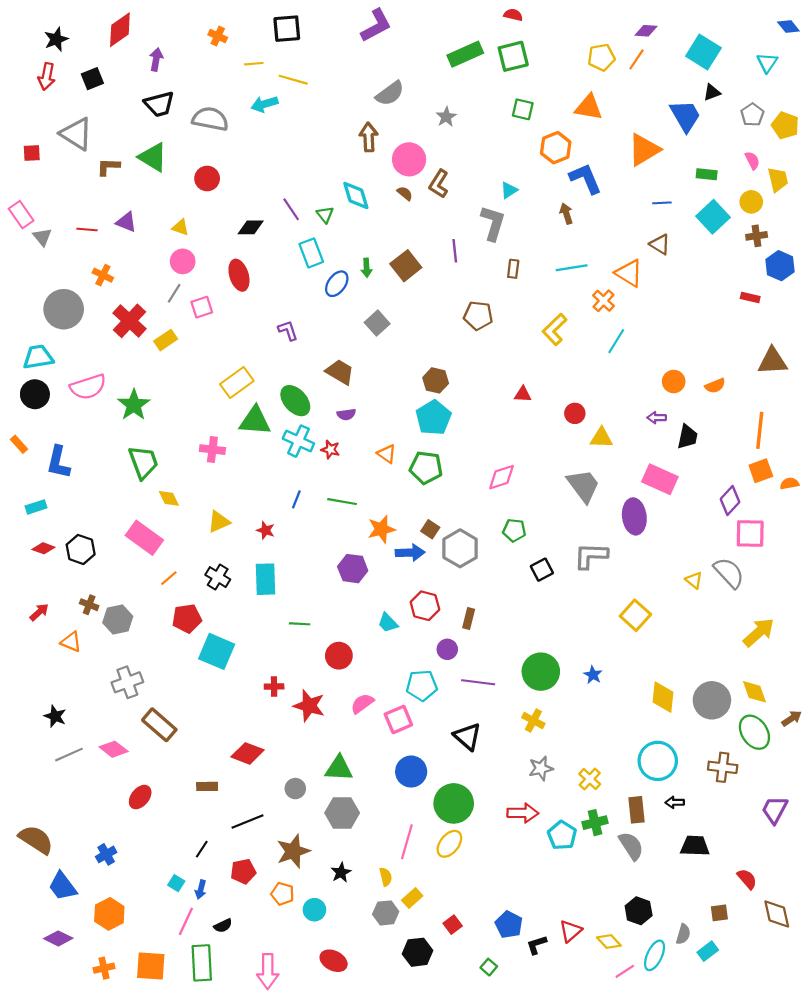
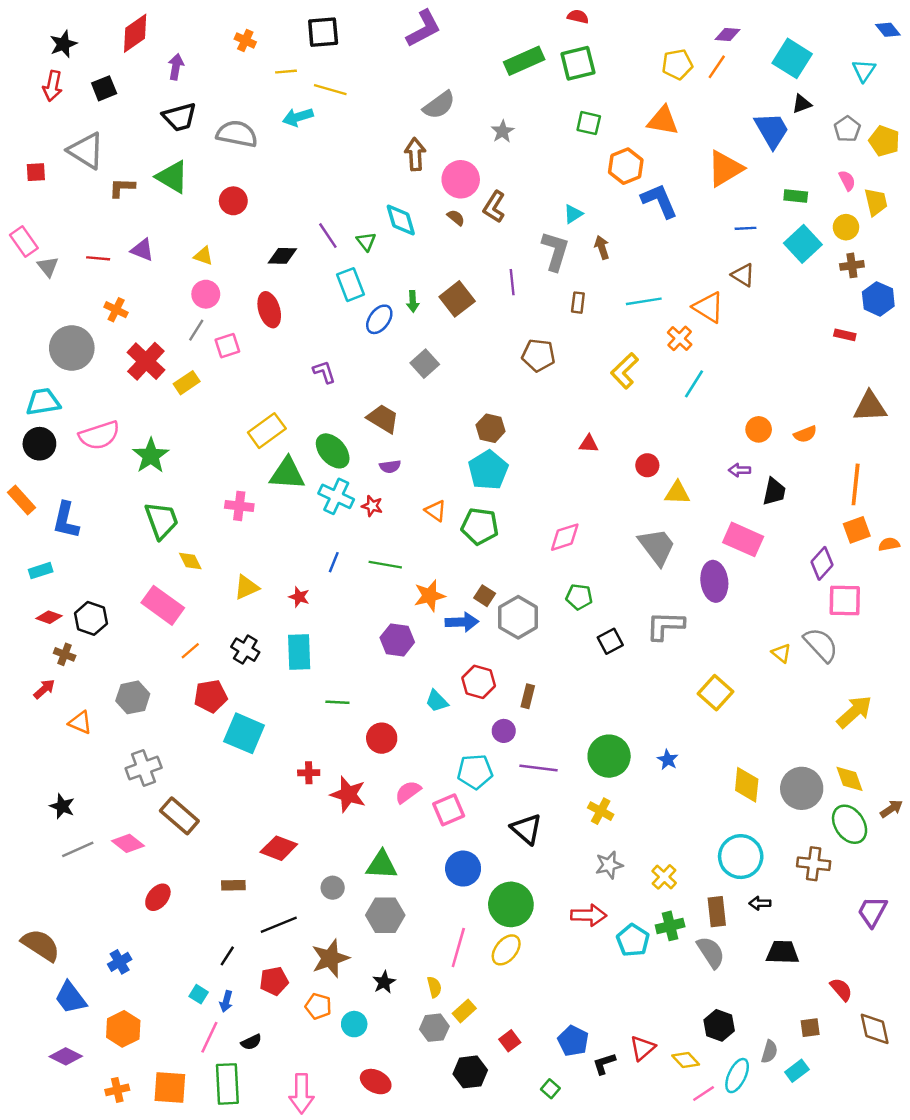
brown arrow: (566, 214) -> (602, 247), moved
orange rectangle: (19, 444) -> (22, 500), size x1.4
brown cross: (89, 605) -> (65, 654), moved

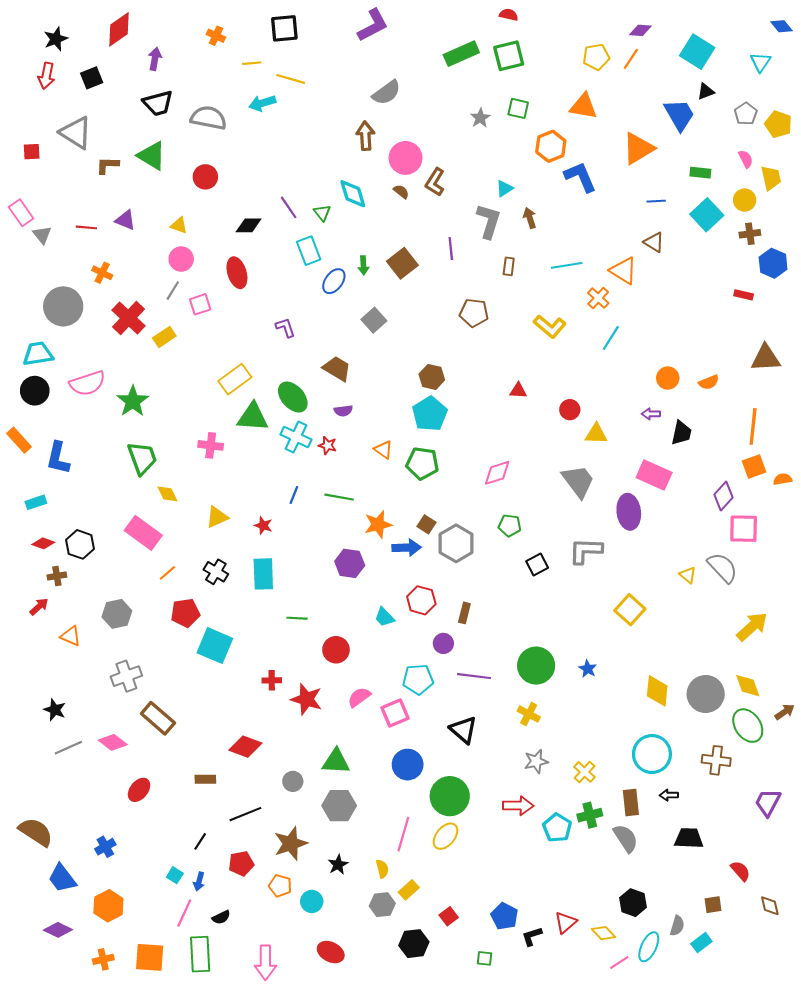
gray star: (503, 131) -> (480, 118), moved
yellow L-shape: (625, 371) -> (550, 326), turned -96
brown cross: (65, 654) -> (57, 576), turned -30
brown diamond: (875, 1029) -> (770, 906), size x0.7
green square: (550, 1089) -> (484, 958), turned -35

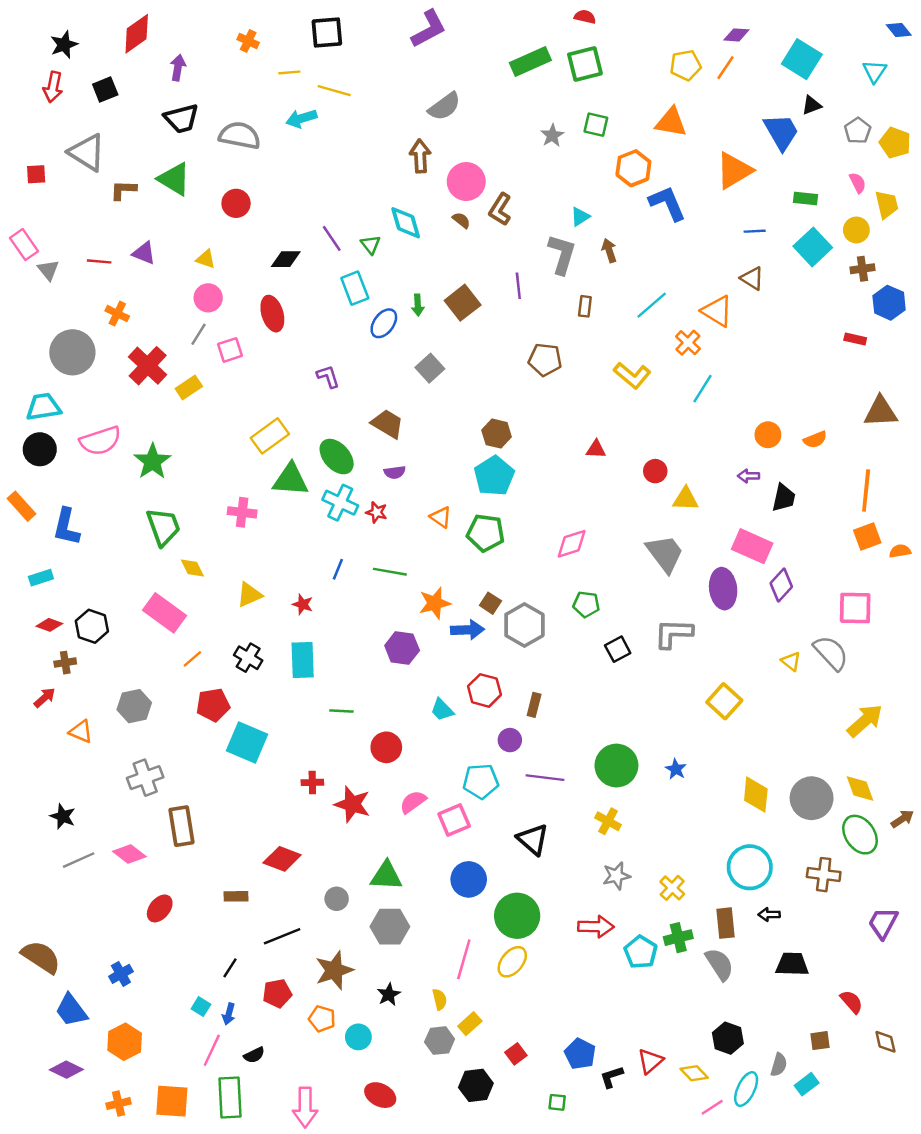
cyan line: (567, 265) -> (652, 305), turned -32
purple diamond: (724, 496) -> (781, 585), moved
brown rectangle: (158, 718) -> (182, 826), turned 40

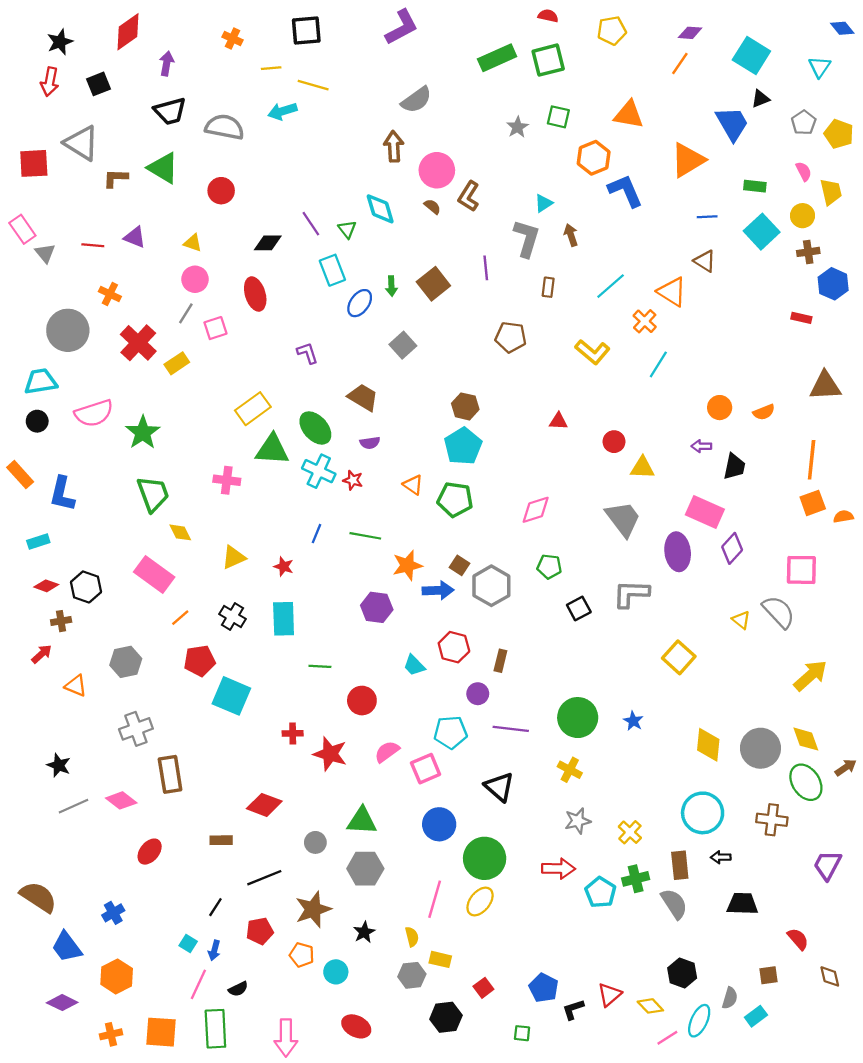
yellow pentagon: (686, 65) -> (612, 31), moved
red square: (36, 174) -> (34, 163), size x1.6
black circle: (40, 449) -> (37, 421), size x0.7
yellow rectangle: (470, 1024) -> (440, 959), turned 55

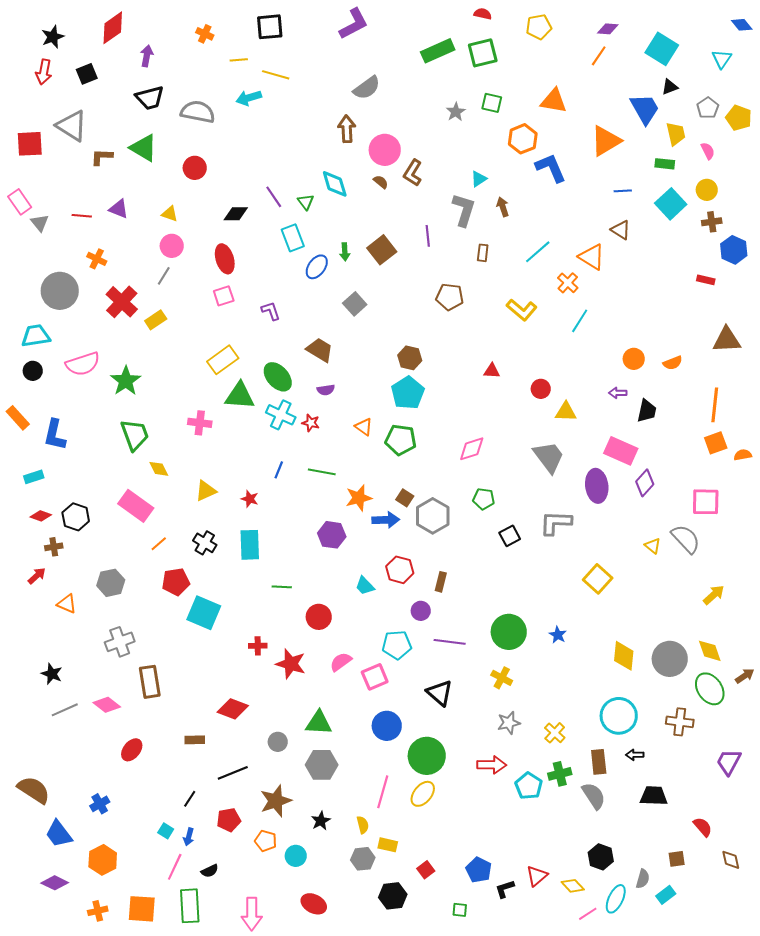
yellow trapezoid: (831, 192) -> (676, 134), moved
pink square: (215, 328) -> (224, 296), moved
yellow arrow: (810, 676) -> (714, 595), size x0.7

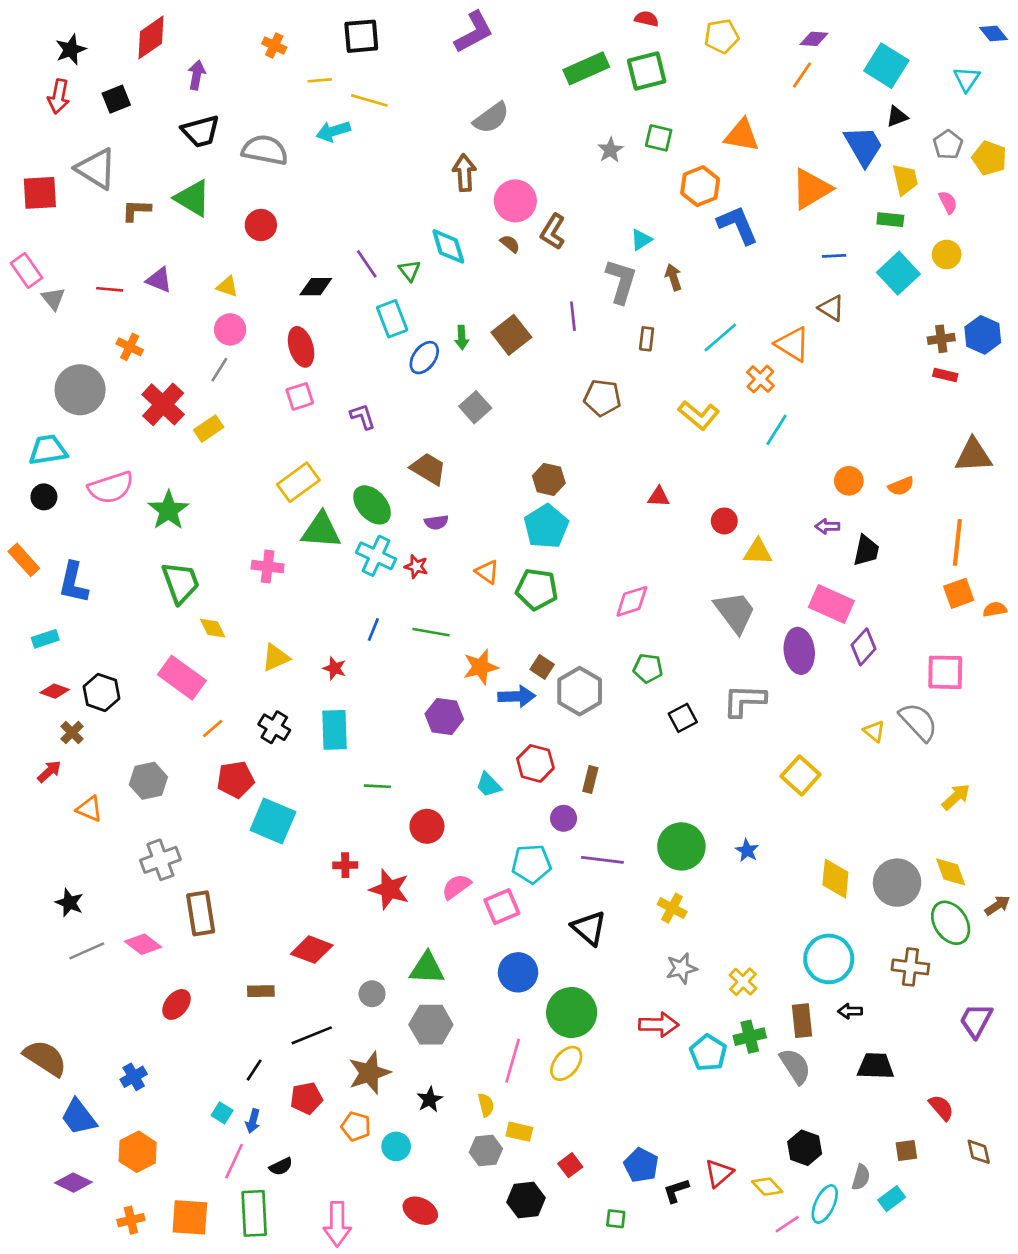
brown cross: (712, 222) -> (941, 339), moved
brown cross: (54, 547) -> (72, 733), turned -36

